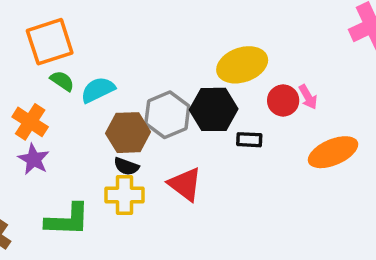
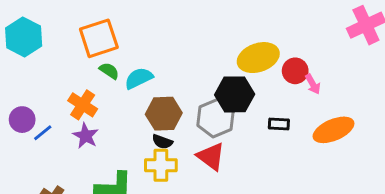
red circle: (283, 100) -> (295, 71), moved
gray hexagon: (167, 115) -> (215, 118), moved
black rectangle: (249, 140) -> (279, 124), moved

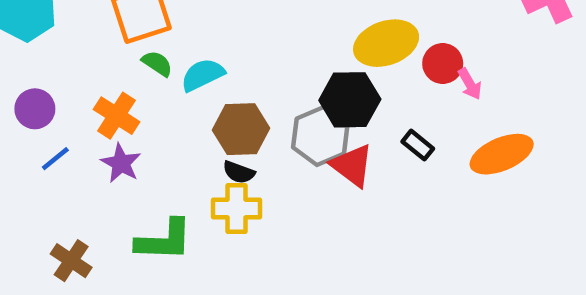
purple circle: (22, 120) -> (35, 109), moved
black rectangle: (279, 124) -> (418, 145), turned 36
red triangle: (211, 156) -> (352, 165), moved

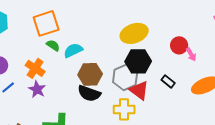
yellow ellipse: (386, 43) -> (134, 33), moved
black semicircle: (239, 172) -> (89, 93), size x1.6
yellow cross: (237, 209) -> (124, 109), moved

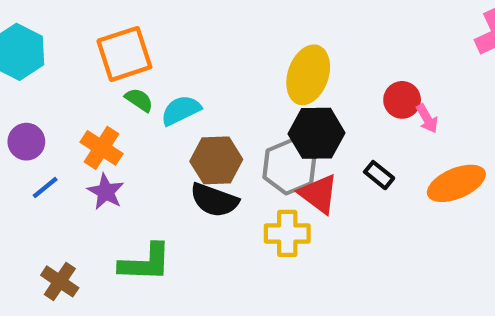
yellow ellipse: (134, 33) -> (308, 75), turned -52

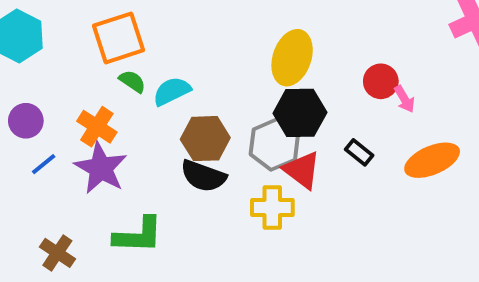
purple star: (106, 192) -> (101, 168), size x1.5

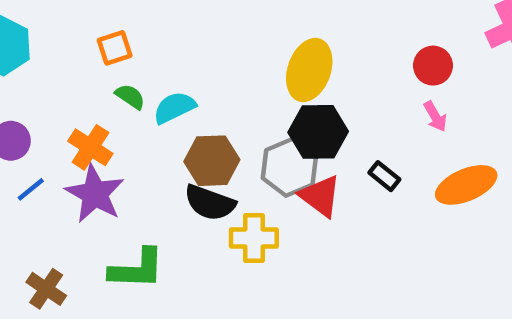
orange square: (119, 38) -> (115, 48), size x0.6
red circle: (381, 81) -> (433, 66), moved
yellow cross: (272, 208) -> (254, 238), moved

